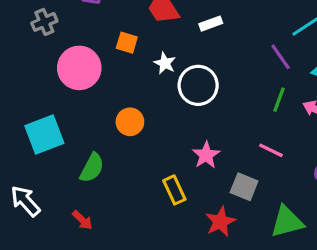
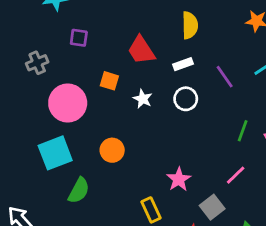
purple line: (281, 57) -> (225, 77), moved
white circle: (198, 85) -> (186, 99), moved, size x0.7
cyan square: (44, 134) -> (55, 153), moved
pink line: (271, 150) -> (236, 175), turned -70
gray square: (244, 187) -> (212, 207), turned 30

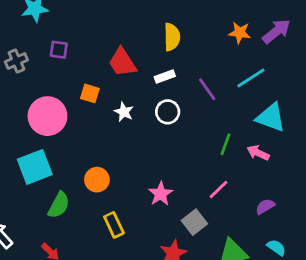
gray cross: (37, 63) -> (16, 61), moved
orange circle: (112, 150) -> (97, 180), moved
yellow rectangle: (151, 210) -> (114, 225), moved

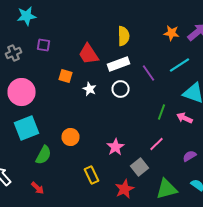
white rectangle: (165, 77) -> (118, 64), size x1.5
pink circle: (47, 116) -> (22, 92), moved
yellow rectangle: (114, 225) -> (92, 175), moved

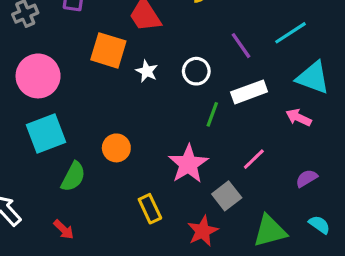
white rectangle: (118, 64) -> (249, 92), moved
orange square: (66, 76) -> (108, 50), size x1.6
green line: (162, 112) -> (212, 114), moved
pink star: (116, 147) -> (188, 164), size x1.4

